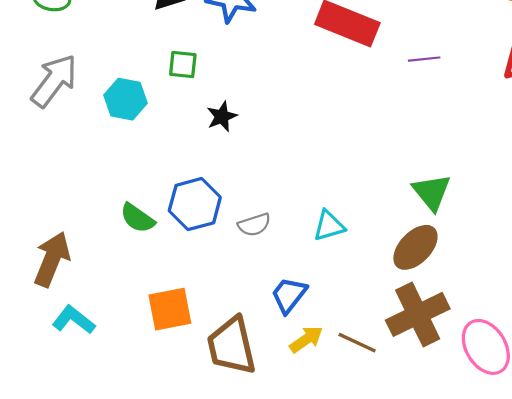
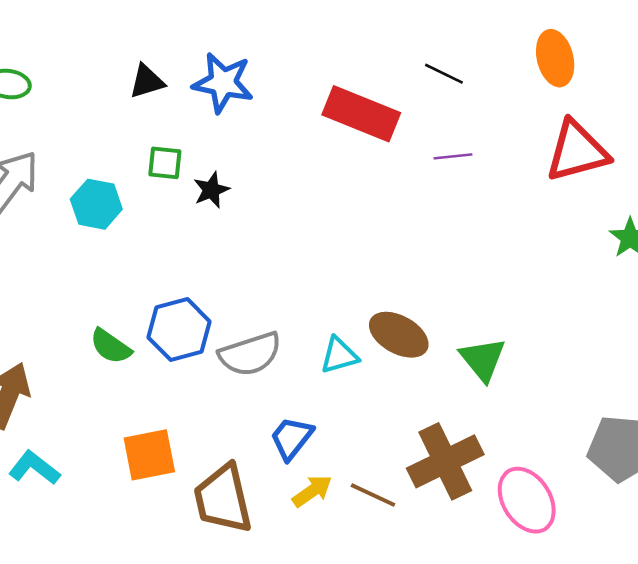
black star: (222, 116) -> (211, 190), moved
green triangle: (432, 192) -> (483, 359), moved
gray semicircle: (254, 225) -> (250, 354), size x1.6
brown ellipse: (415, 247) -> (399, 335), moved, turned 75

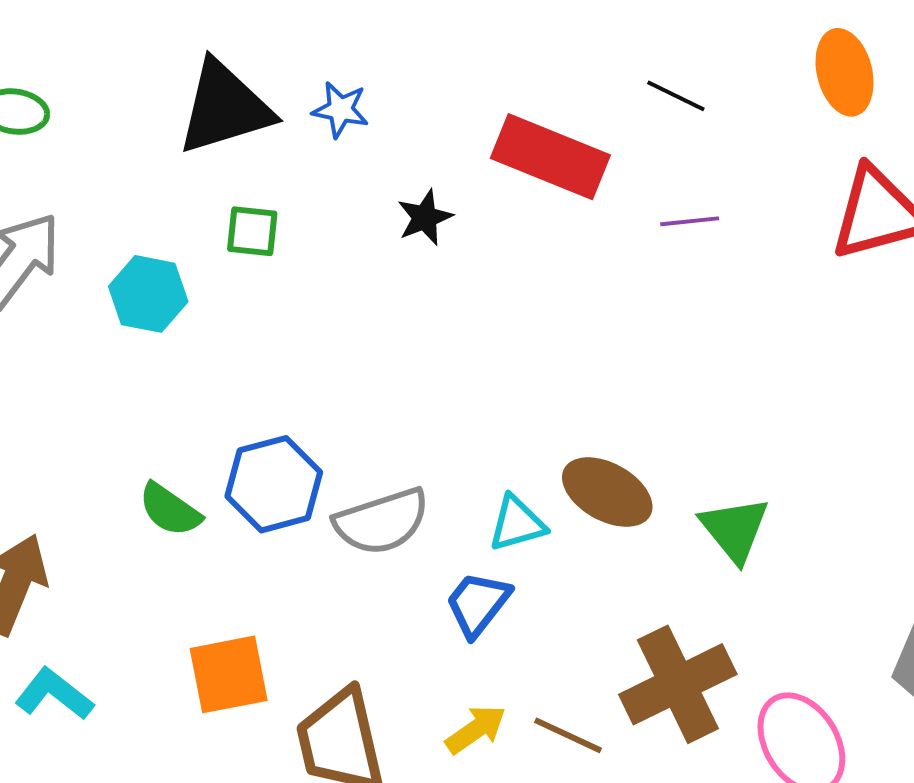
black triangle: (147, 81) -> (225, 108), size x1.8
blue star: (223, 83) -> (340, 110), size x0.6
black star: (211, 190) -> (425, 217), moved
blue trapezoid: (291, 438) -> (478, 604), moved

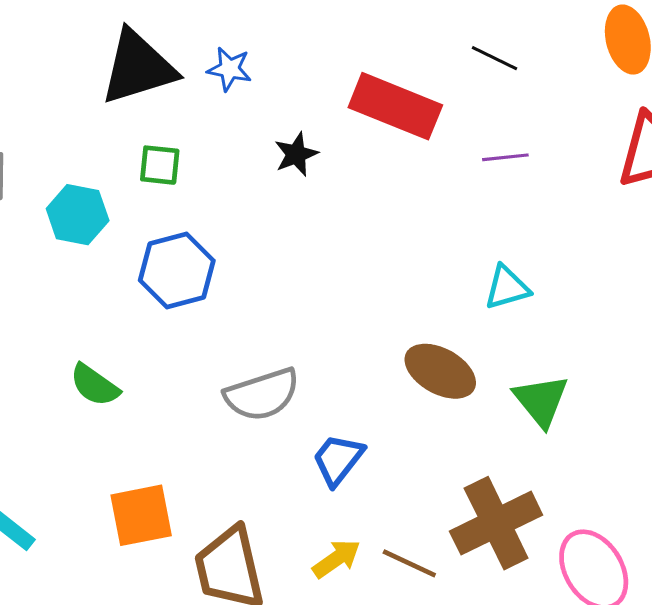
blue hexagon: (274, 484) -> (177, 270), moved
cyan triangle: (517, 523) -> (507, 287), moved

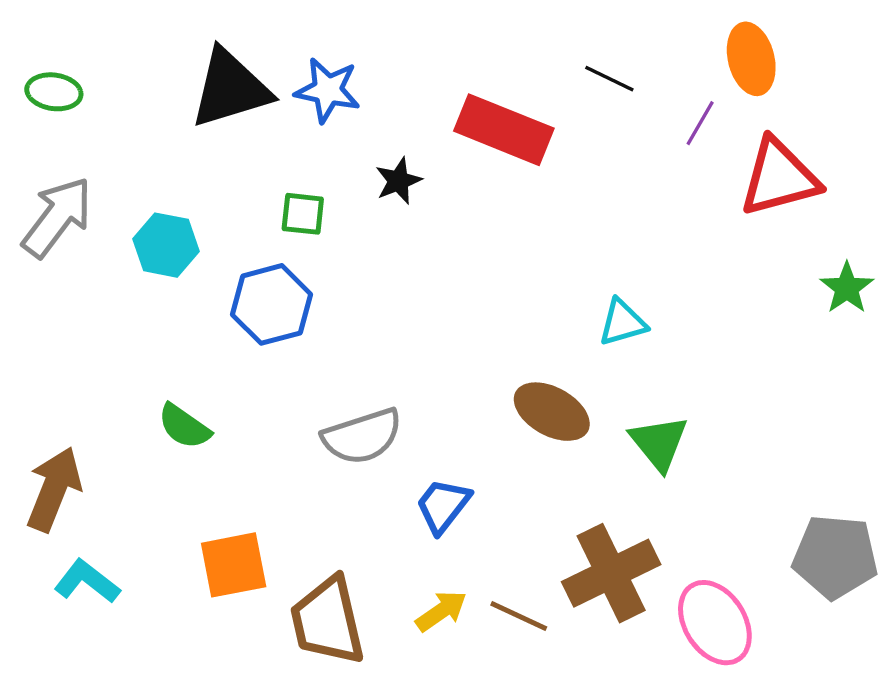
blue star: (229, 69) -> (328, 90), size x1.4
purple line: (505, 157) -> (700, 123), moved, turned -54
green square: (160, 165) -> (303, 214), moved

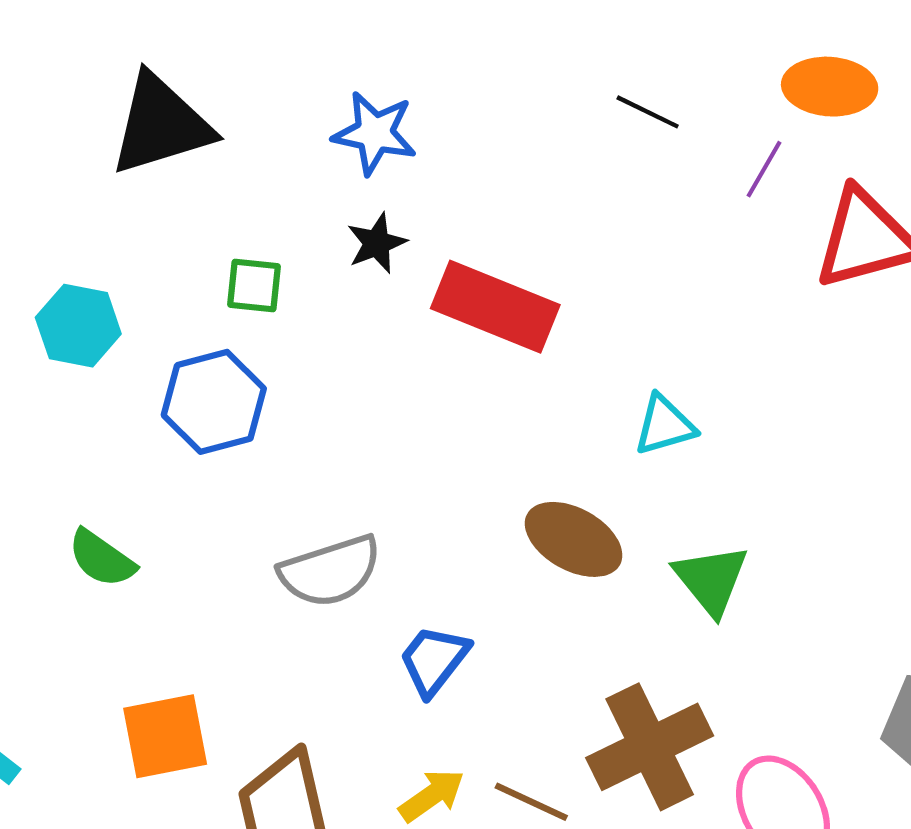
orange ellipse: (751, 59) -> (830, 87), turned -72
blue star: (328, 90) -> (375, 133), moved
red rectangle: (504, 130) -> (495, 307), moved

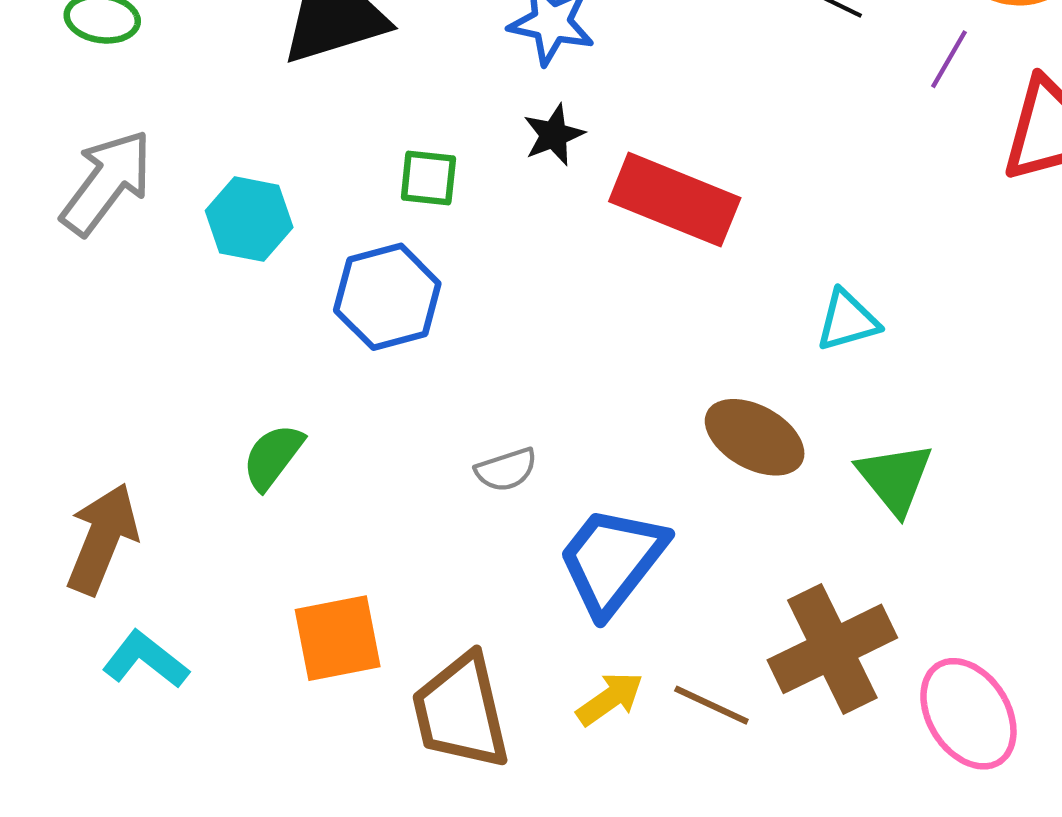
green semicircle: (102, 558) -> (273, 457), turned 92
gray semicircle: (330, 571) -> (506, 470), size x0.6
blue trapezoid: (434, 660) -> (612, 560), size x1.5

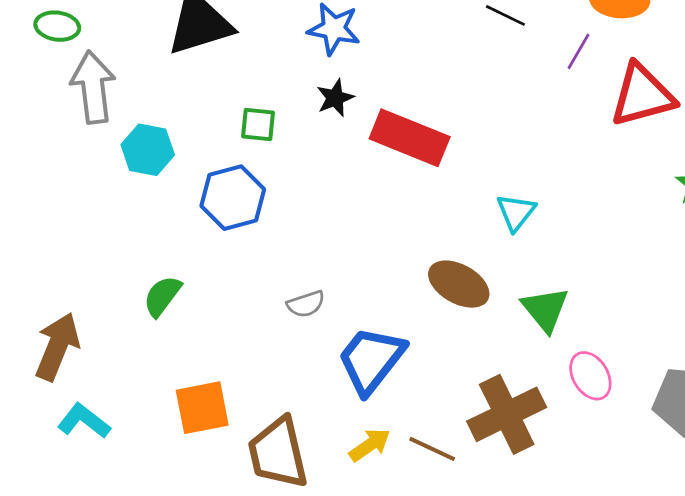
gray arrow: (107, 182) -> (93, 87), moved, turned -44
cyan triangle: (848, 321) -> (516, 212), turned -36
pink ellipse: (968, 714) -> (590, 376), moved, size x0.7

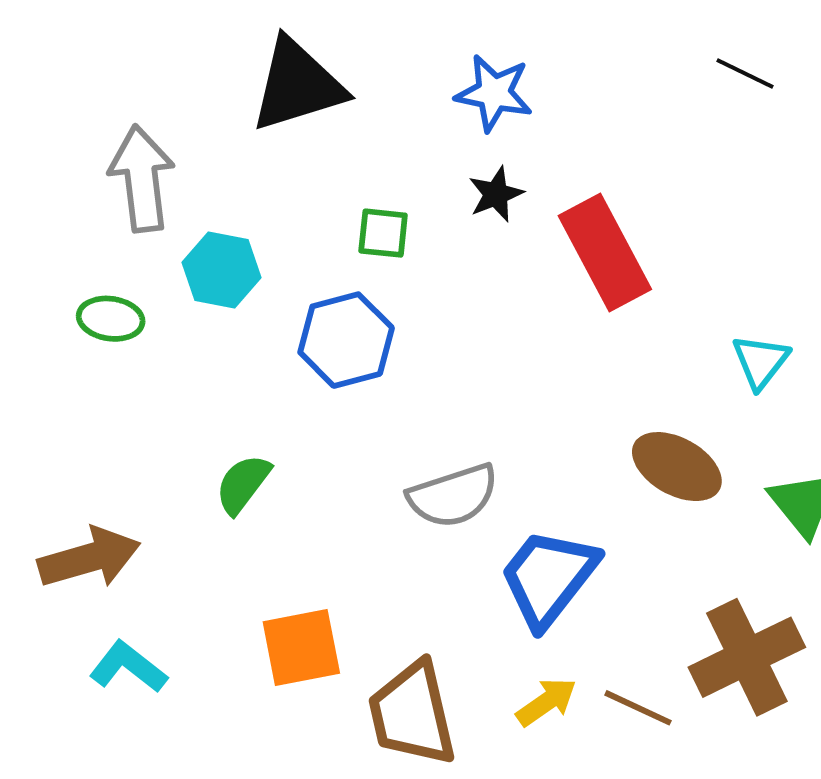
green ellipse: (57, 26) -> (111, 319), moved
red rectangle: (410, 138) -> (605, 253), turned 40
gray semicircle: (306, 304) -> (453, 496), size x1.6
brown arrow: (57, 347) -> (89, 558), turned 52

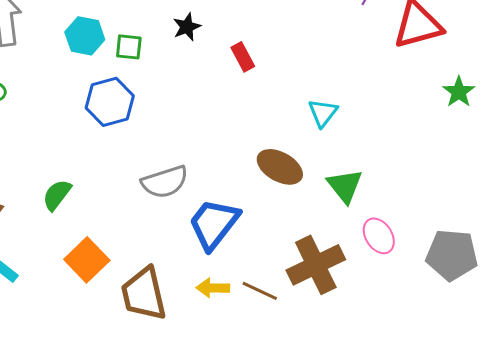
red rectangle: (605, 253) -> (243, 57), size x0.5
cyan hexagon: (222, 270) -> (85, 36), moved
green semicircle: (243, 484) -> (57, 195), moved
orange square: (301, 648) -> (87, 260), turned -33
yellow arrow: (546, 702) -> (213, 288), turned -144

